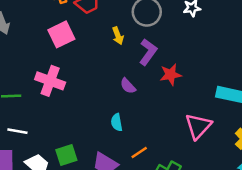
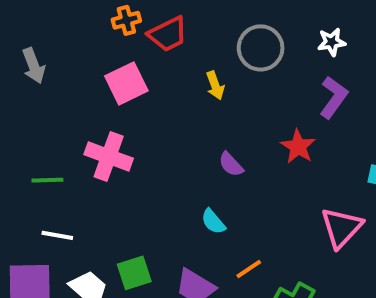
purple L-shape: (148, 52) -> (334, 97), moved
red star: (171, 75) -> (298, 147), turned -30
cyan semicircle: (117, 122) -> (213, 222), turned -30

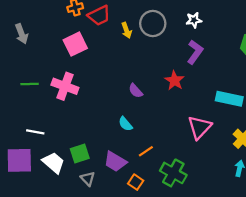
yellow arrow: (215, 85) -> (127, 30), moved
green line: (47, 180) -> (30, 84), moved

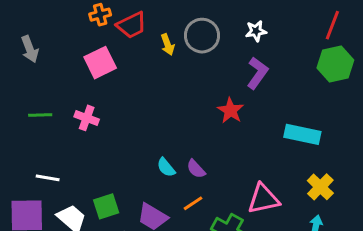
pink cross: (65, 86) -> (87, 118), size x0.7
purple semicircle: (136, 91) -> (196, 169), moved
pink triangle: (200, 127) -> (263, 199), moved, turned 35

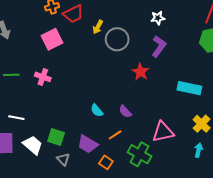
gray circle: (202, 36) -> (117, 39), moved
yellow arrow: (168, 45) -> (98, 27), turned 48
purple semicircle: (196, 169) -> (125, 112), moved
green square: (106, 206) -> (56, 137), turned 36

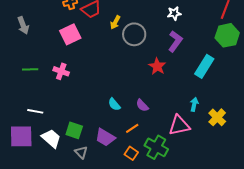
cyan rectangle: (189, 88) -> (204, 66), moved, turned -70
cyan arrow: (199, 150) -> (194, 104), moved
orange square: (106, 162) -> (131, 153), moved

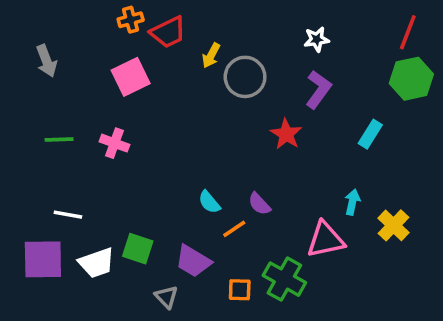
cyan rectangle: (204, 66) -> (370, 134), size x0.7
orange line: (132, 128) -> (234, 229), moved
white trapezoid: (51, 138) -> (97, 263), turned 120
gray triangle: (81, 152) -> (166, 297), moved
orange square: (131, 153) -> (240, 290), turned -32

